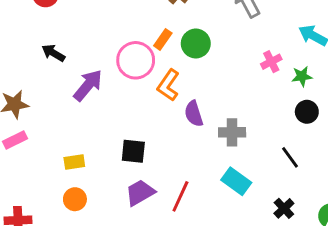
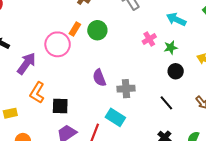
orange L-shape: (168, 85) -> (37, 93), moved
yellow rectangle: (74, 162) -> (10, 113), moved
cyan rectangle: (236, 181) -> (115, 117), moved

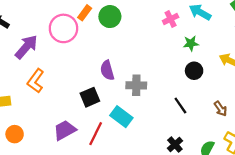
pink cross: (149, 39) -> (171, 19), moved
black square: (60, 106) -> (90, 97), moved, turned -30

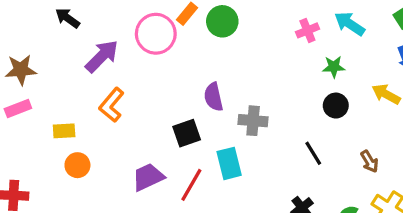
cyan rectangle: (121, 117) -> (229, 163), turned 35
orange circle: (15, 134) -> (77, 165), moved

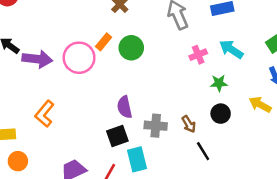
purple arrow: (102, 56) -> (37, 59), moved, turned 52
black square: (187, 133) -> (117, 136), moved
brown arrow: (369, 161) -> (189, 124), moved

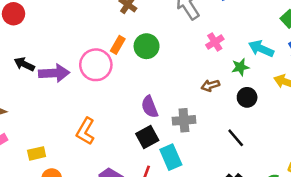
cyan arrow: (231, 49) -> (261, 49), moved
orange L-shape: (45, 114) -> (85, 131), moved
brown arrow: (189, 124) -> (210, 85), moved, turned 114

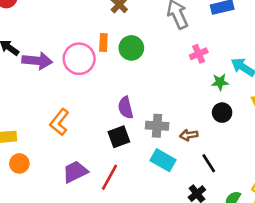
orange rectangle: (118, 45) -> (103, 43), turned -36
brown arrow: (210, 85) -> (189, 135), moved
black line: (236, 138) -> (209, 163), moved
cyan rectangle: (171, 157) -> (163, 160), moved, turned -45

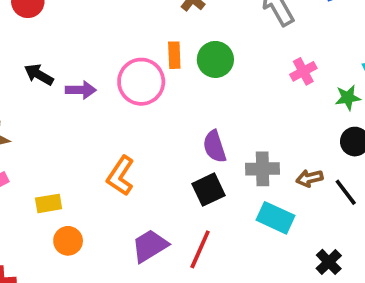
pink cross: (199, 54) -> (303, 71), moved
purple arrow: (37, 61) -> (81, 90), size x0.7
black line: (209, 163) -> (346, 192), moved

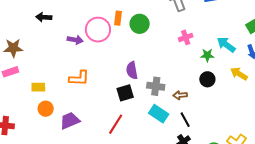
black arrow: (39, 75) -> (44, 17), turned -35
purple arrow: (81, 90) -> (75, 40), moved
orange L-shape: (121, 176) -> (79, 78), turned -130
black line: (346, 192) -> (185, 120), moved
purple trapezoid: (150, 246) -> (70, 121), moved

